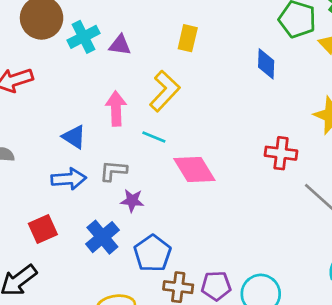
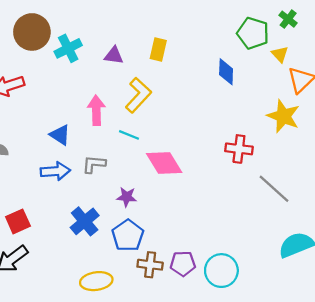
purple triangle: (120, 45) -> (114, 55), moved
purple star: (132, 201) -> (127, 197), moved
red square: (43, 229) -> (18, 221), moved

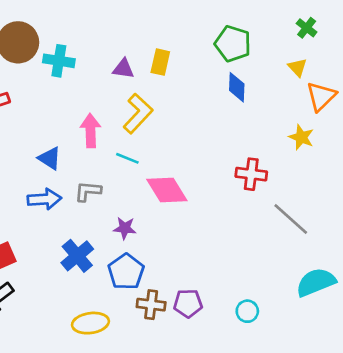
green pentagon: (253, 33) -> (233, 44), moved
cyan cross: (68, 48) -> (59, 61), turned 36
purple triangle: (114, 55) -> (123, 69), moved
yellow star: (283, 116) -> (301, 137), size x0.7
cyan circle: (221, 271) -> (247, 311), moved, size x0.6

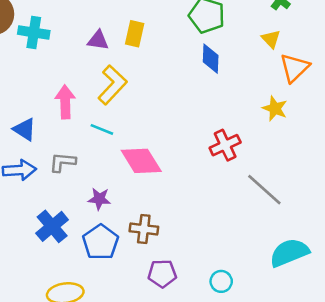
red cross: (251, 174) -> (225, 145), turned -32
brown cross: (151, 305) -> (144, 229), moved

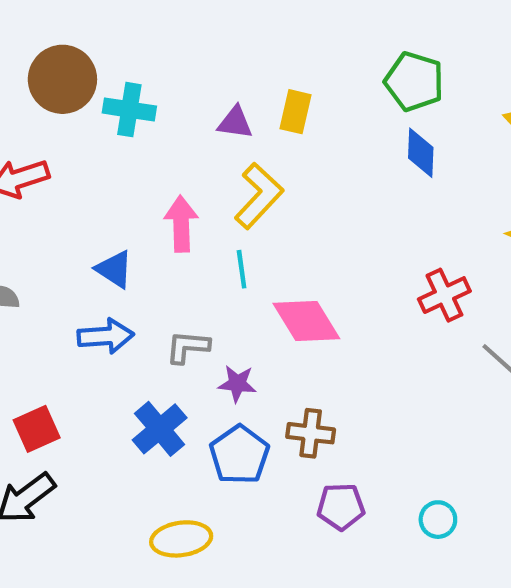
cyan line: (102, 129) -> (242, 269), turned 60
gray L-shape: (63, 162) -> (188, 347), moved

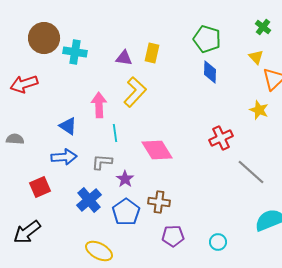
cyan line: (242, 269) -> (115, 133), moved
purple star: (237, 384) -> (125, 179), turned 30
red square: (37, 429) -> (40, 187), moved
yellow ellipse: (181, 539) -> (99, 251), turned 36

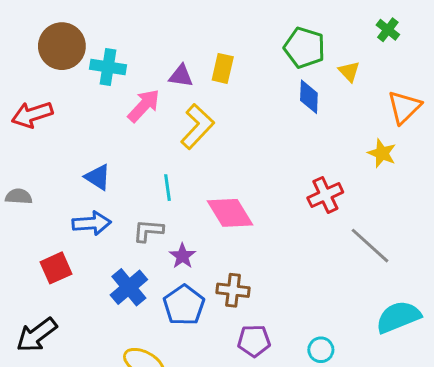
yellow triangle: (256, 57) -> (349, 71), moved
pink arrow: (99, 105) -> (144, 106), moved, turned 45

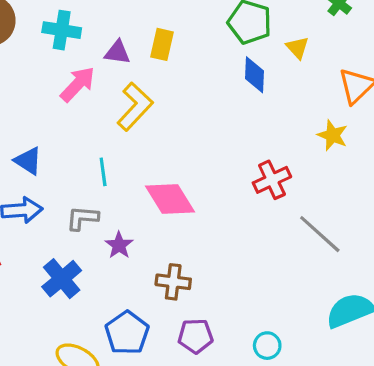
cyan cross: (108, 67) -> (62, 30), moved
blue pentagon: (184, 305) -> (127, 333), moved

